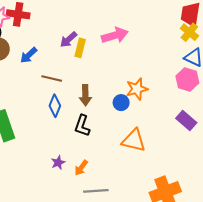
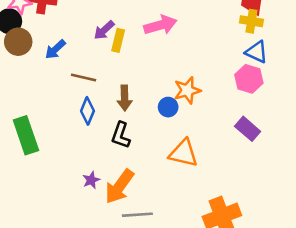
yellow cross: (189, 32) -> (251, 21), turned -30
orange arrow: (81, 168) -> (119, 186), size x1.8

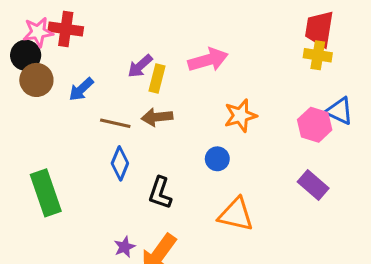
blue triangle: (257, 52) -> (339, 111), moved
orange star: (187, 90) -> (240, 116), moved
brown arrow: (125, 98) -> (157, 117), moved, turned 85

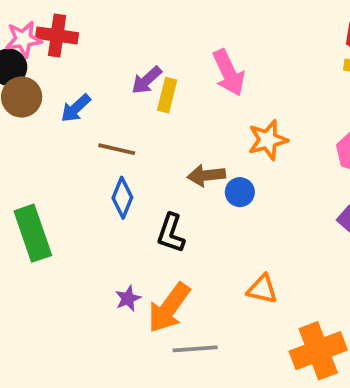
pink arrow: (208, 60) -> (229, 73), turned 81
brown arrow: (157, 117) -> (206, 175), moved
orange triangle: (236, 214) -> (262, 289), moved, size x0.7

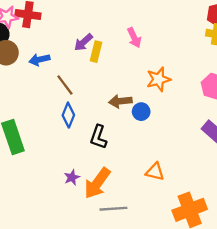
pink arrow: (229, 73) -> (134, 38), size x0.7
blue arrow: (76, 108) -> (39, 60), turned 30
brown line: (117, 149) -> (65, 85), turned 40

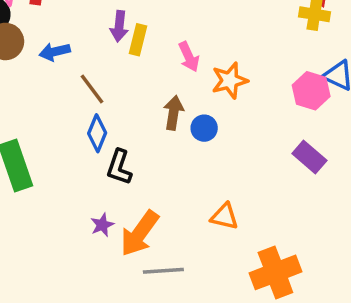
pink arrow: (134, 38) -> (189, 57), moved
purple arrow: (83, 42) -> (119, 26), turned -42
brown arrow: (120, 101) -> (174, 113), turned 105
black L-shape: (98, 137) -> (119, 167), moved

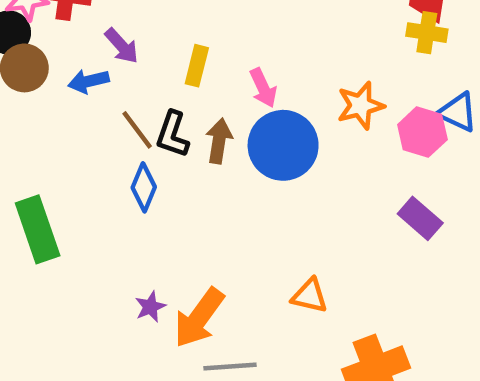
purple arrow: (119, 26) -> (122, 46), moved, turned -48
orange star: (230, 81) -> (360, 106), moved
brown arrow: (174, 113) -> (219, 141), moved
blue circle: (204, 128) -> (283, 145), moved, size x2.0
black L-shape: (119, 167) -> (172, 134), moved

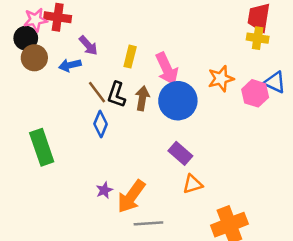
pink arrow: (263, 88) -> (167, 69), size x1.5
purple rectangle: (420, 218) -> (180, 153), moved
orange triangle: (310, 296) -> (193, 184), turned -30

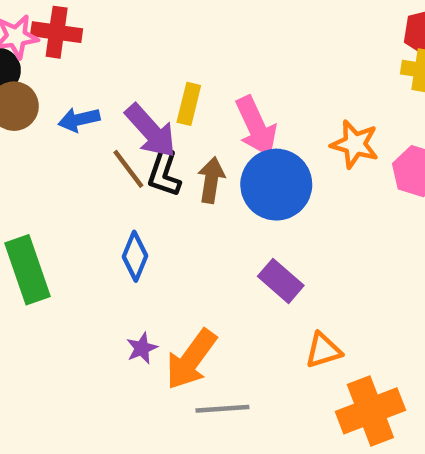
purple arrow: (88, 45) -> (151, 131), moved, size x1.5
orange star: (221, 79) -> (355, 144), turned 30
blue diamond: (101, 124) -> (135, 256), moved
orange triangle: (193, 184) -> (323, 350), moved

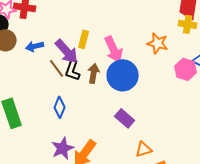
orange star: (355, 144) -> (158, 43), moved
purple star: (142, 348) -> (63, 148), size x1.6

